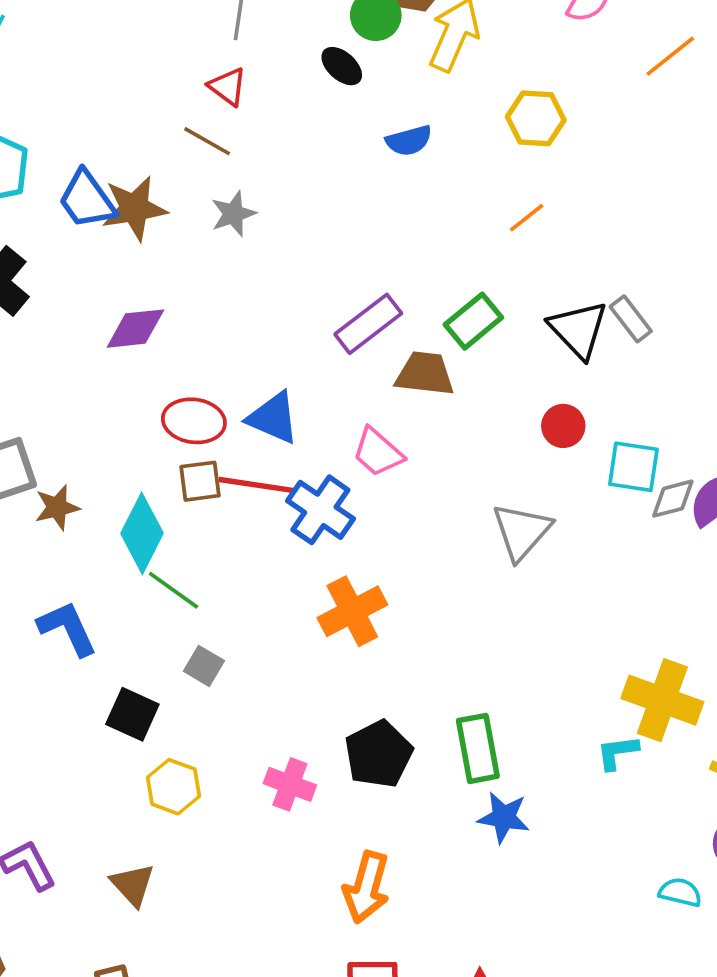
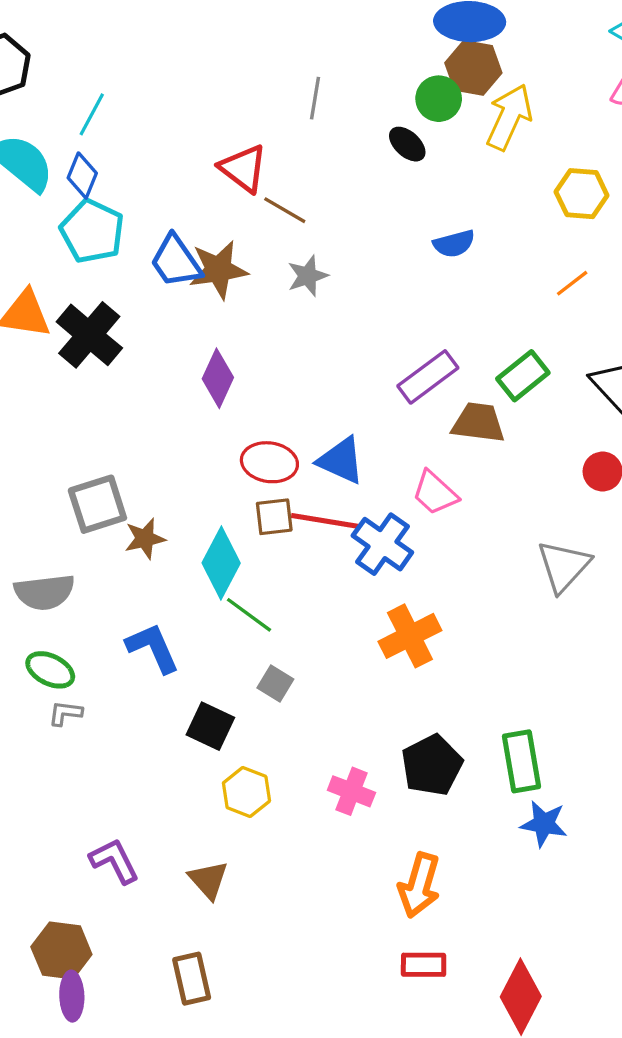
red triangle: (228, 87) -> (243, 168), moved, size x1.4
blue semicircle: (409, 141) -> (454, 244), moved
purple diamond: (135, 329) -> (218, 378), turned -60

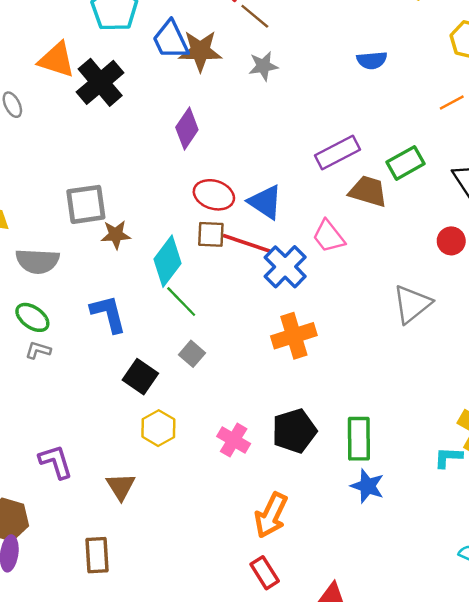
red rectangle: (424, 965) -> (265, 573), turned 48

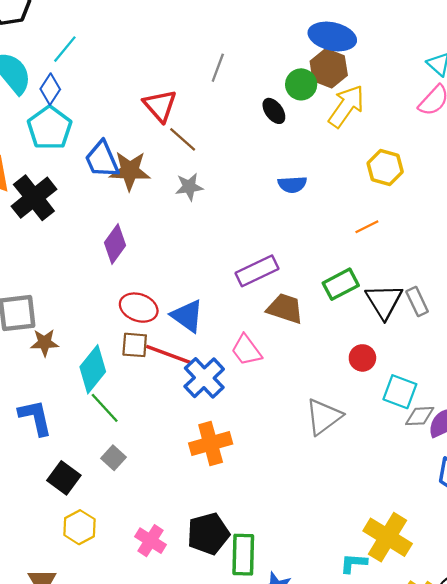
green rectangle: (406, 163) -> (341, 284), moved
green rectangle: (359, 439) -> (243, 555), moved

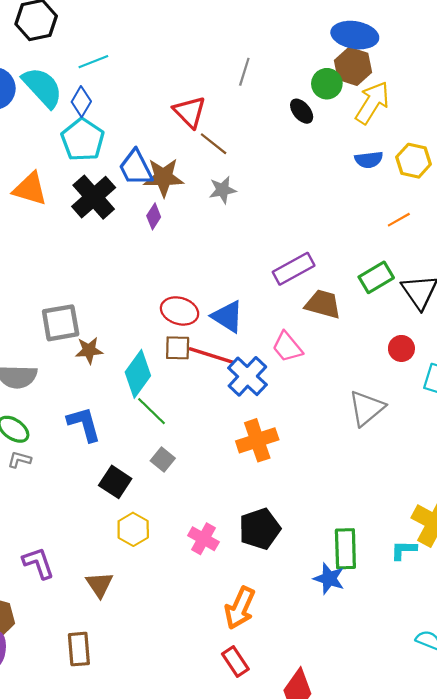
cyan line: (65, 49) -> (93, 62), turned 32
blue semicircle: (292, 184) -> (369, 160), moved
black cross: (34, 198) -> (94, 197), moved
purple diamond: (115, 244) -> (154, 216), moved, size x0.7
green rectangle: (243, 555) -> (345, 549), moved

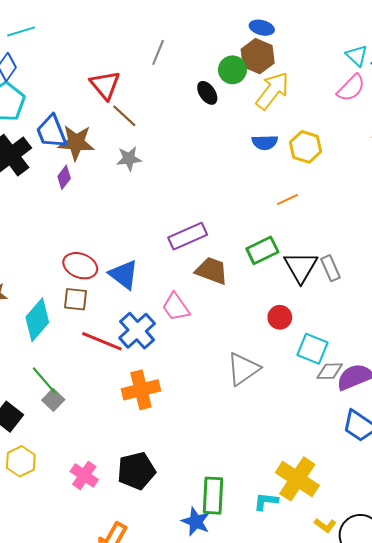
blue ellipse: (355, 35) -> (262, 28), size x0.6
red line: (211, 355) -> (102, 341), moved
green line: (152, 411) -> (44, 380), moved

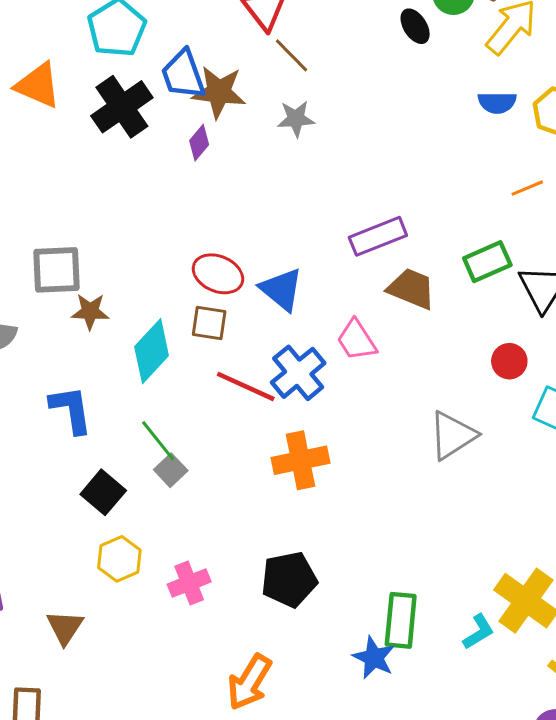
pink cross: (84, 475) -> (189, 583), moved, turned 32
cyan L-shape: (266, 501) -> (479, 632), turned 140

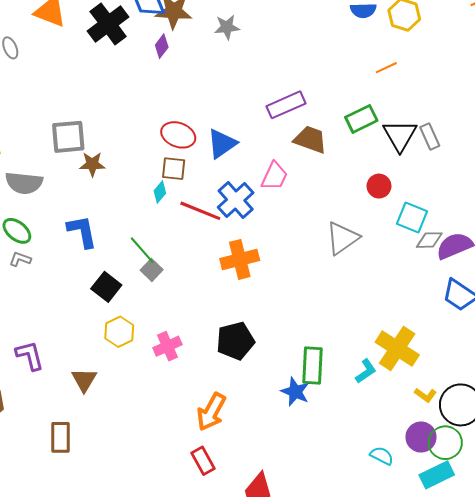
blue triangle: (281, 289) -> (222, 144), turned 48
pink trapezoid: (356, 340) -> (274, 176), turned -120
cyan diamond: (152, 351) -> (160, 192), moved, size x0.5

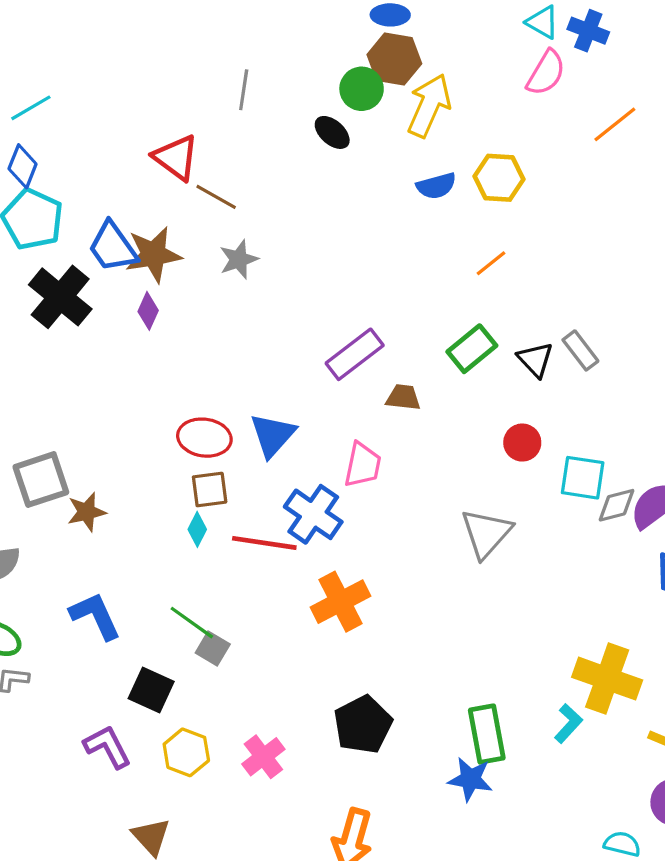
black triangle: (400, 135) -> (535, 360), size x0.7
brown trapezoid: (310, 139) -> (403, 397), size x0.7
purple L-shape: (30, 355) -> (107, 747), moved

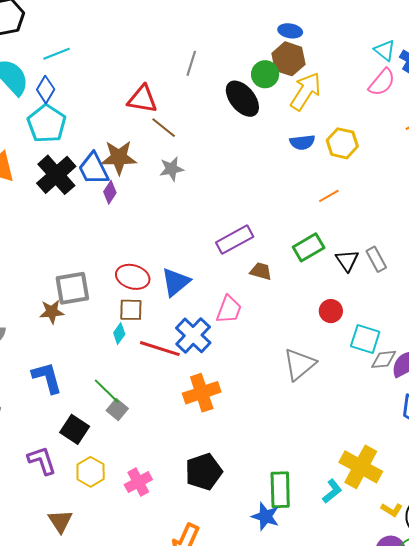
black ellipse: (332, 132) -> (242, 99), size x1.6
red triangle: (176, 158) -> (142, 99), turned -36
blue trapezoid: (113, 247) -> (93, 169), moved
gray square: (41, 480) -> (72, 288), moved

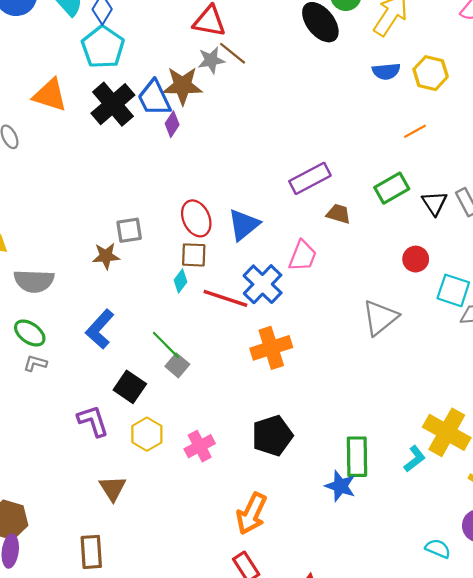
gray star: (172, 169) -> (211, 60), moved
red ellipse: (133, 277) -> (196, 218), turned 48
gray square: (72, 288) -> (129, 230), size x0.7
blue L-shape: (47, 378) -> (100, 329), turned -123

